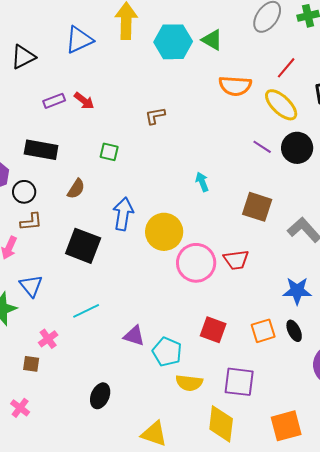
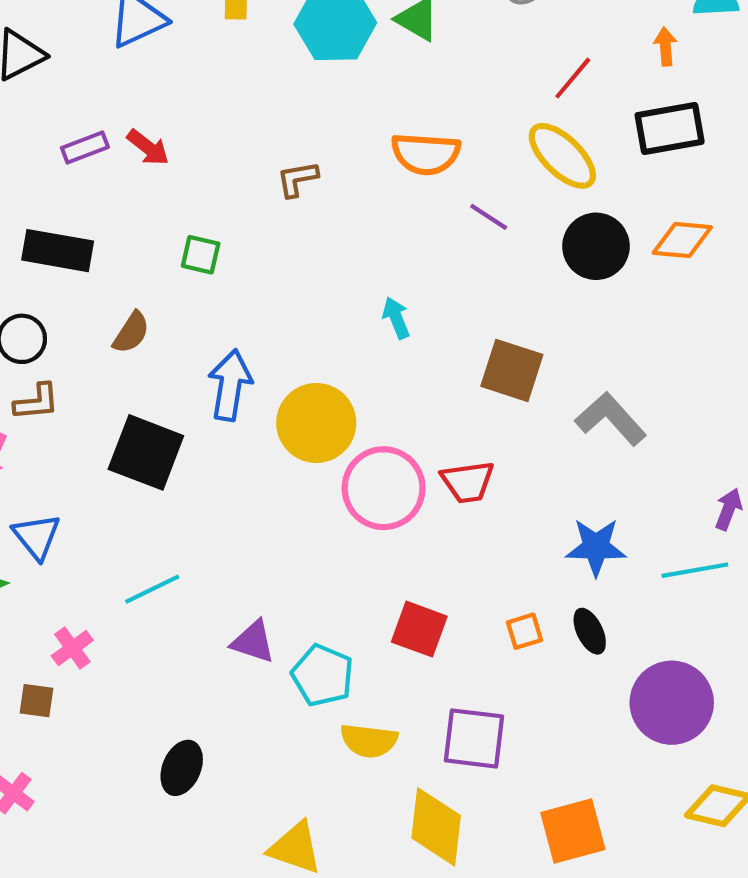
orange semicircle: (235, 86) -> (426, 154), moved
purple line: (262, 147) -> (489, 217), moved
orange square: (263, 331) -> (524, 631), size x0.7

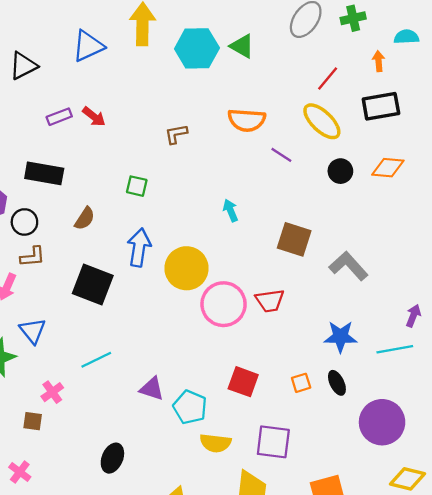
black circle: (596, 246) -> (340, 171), size x0.7
green square: (201, 255) -> (137, 186), moved

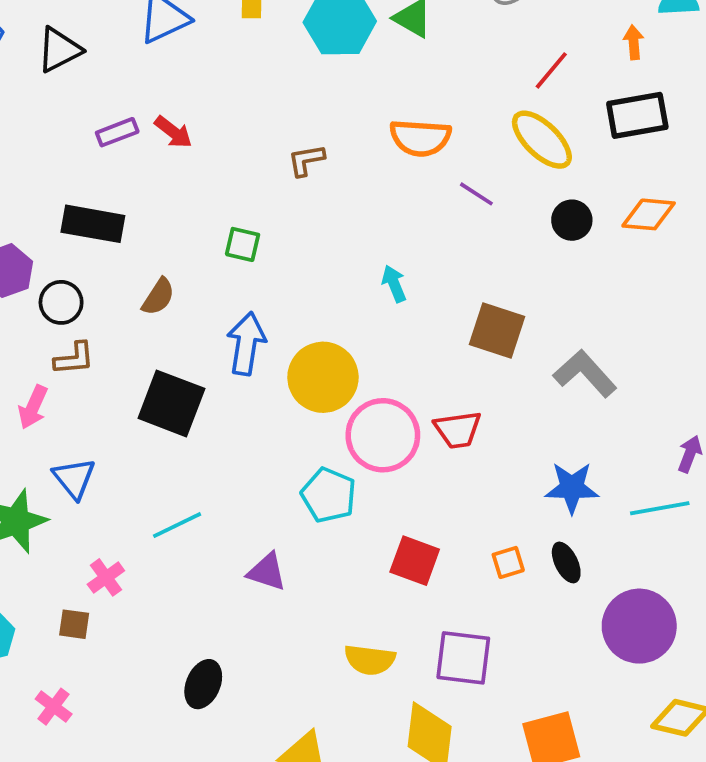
cyan pentagon: (190, 407) -> (329, 495), moved

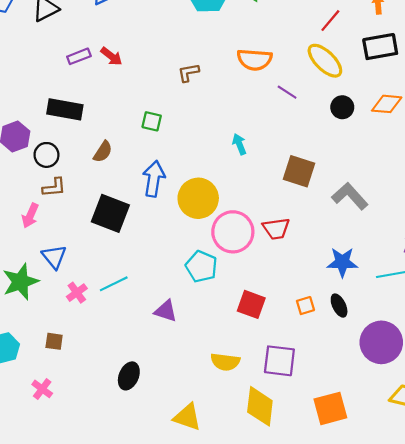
pink cross: (106, 577) -> (77, 293), moved

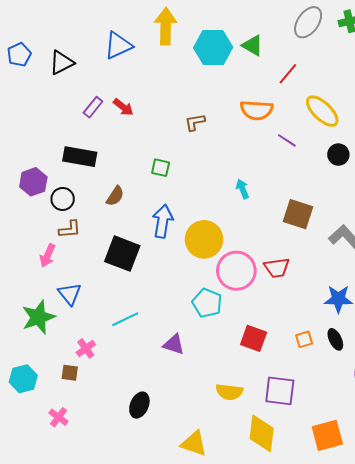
red line: (330, 21) -> (288, 74), moved
purple rectangle: (79, 56) -> (93, 107), turned -30
pink cross: (77, 293) -> (86, 348), moved

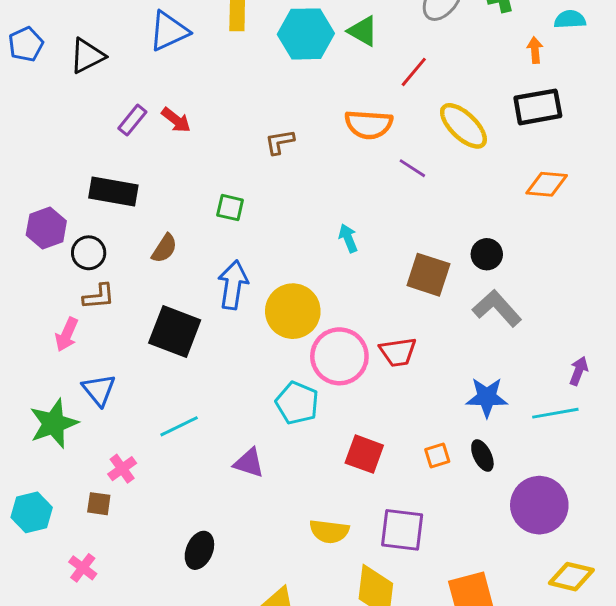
black circle: (338, 155) -> (487, 254), moved

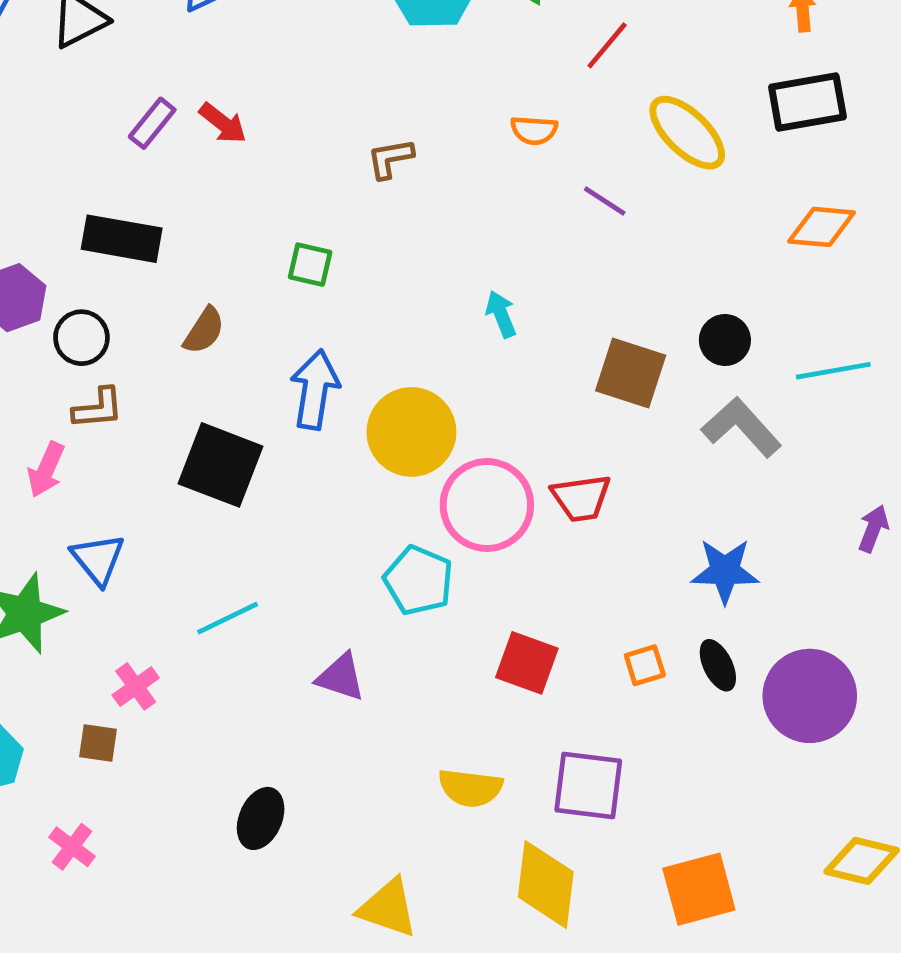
orange semicircle: (369, 124) -> (534, 130), size x0.6
cyan line: (555, 413) -> (833, 371), moved
purple circle: (539, 505) -> (810, 696), moved

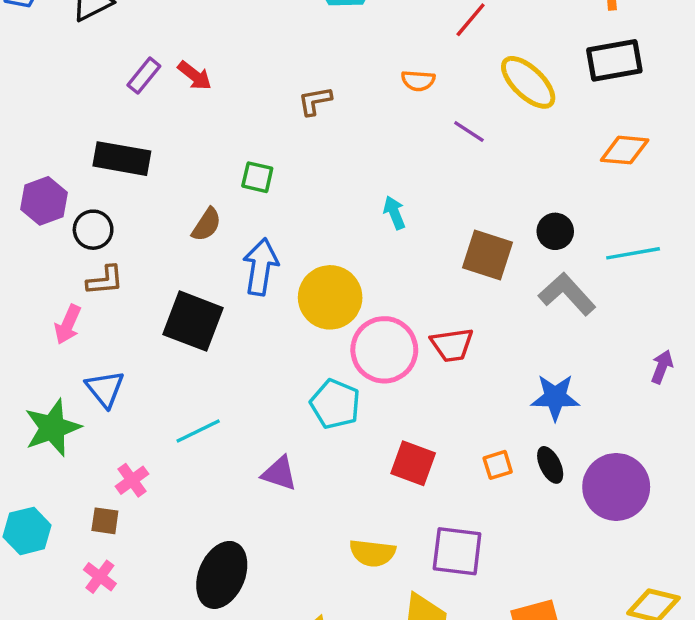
brown semicircle: (204, 331) -> (207, 225), moved
black ellipse: (261, 818) -> (222, 575), size x1.5
pink cross: (72, 847) -> (100, 577), moved

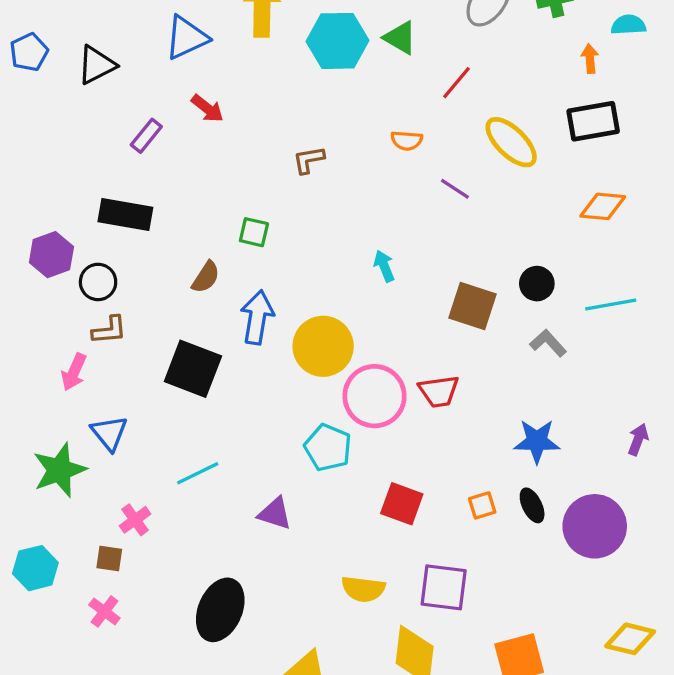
red arrow: (195, 76) -> (207, 108), moved
gray L-shape: (567, 294) -> (548, 343), size x0.7
purple arrow: (662, 367) -> (638, 439), moved

